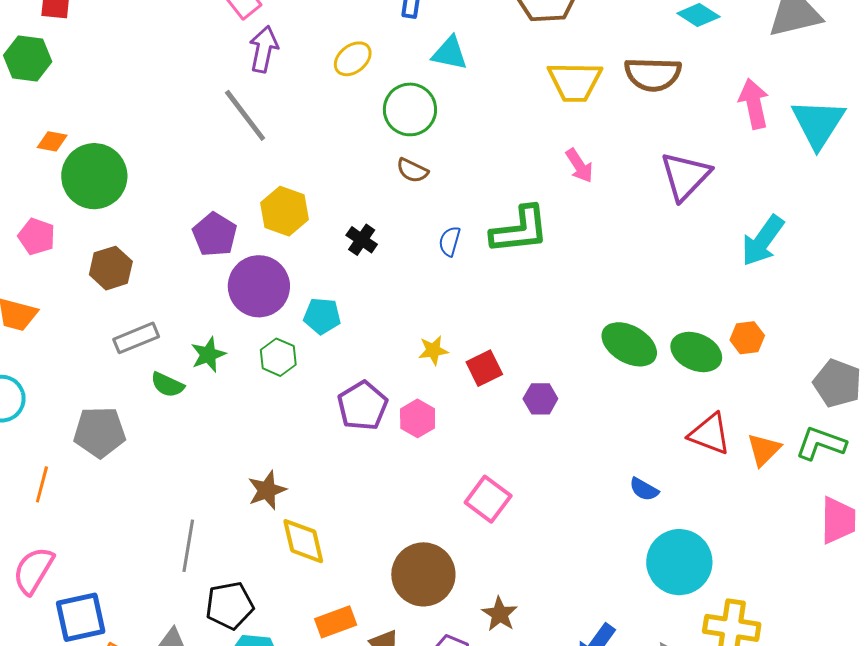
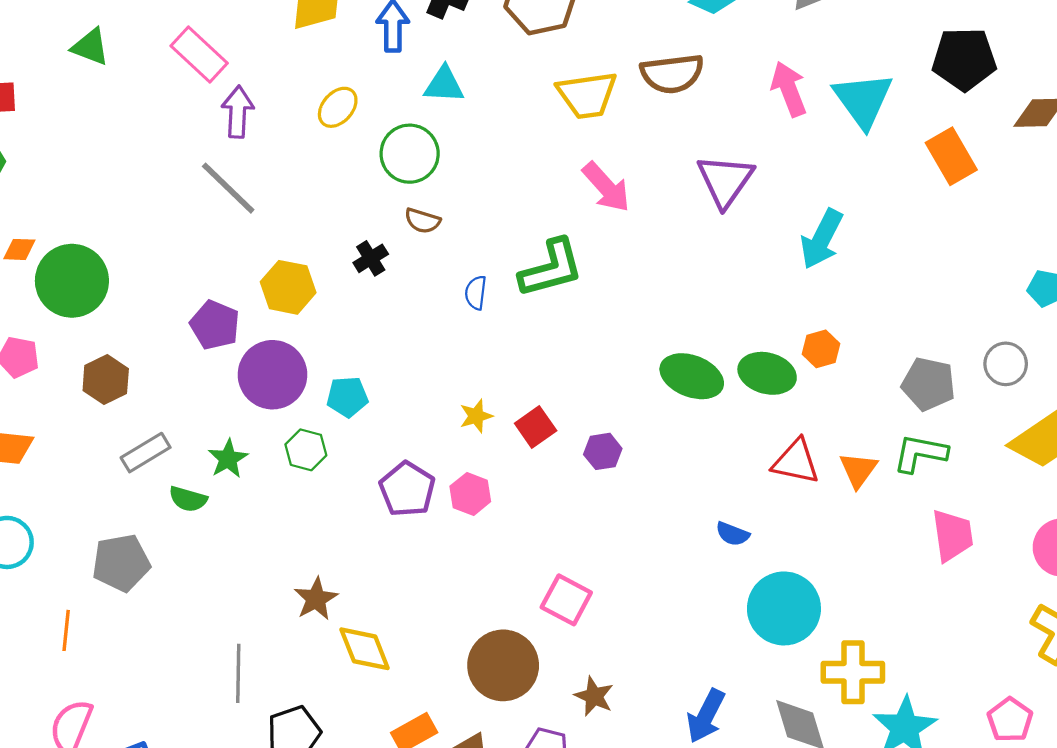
pink arrow: (579, 166) -> (606, 187), size x1.4
black cross: (362, 240) -> (371, 258), moved, turned 32
pink square: (488, 499) -> (566, 600), moved

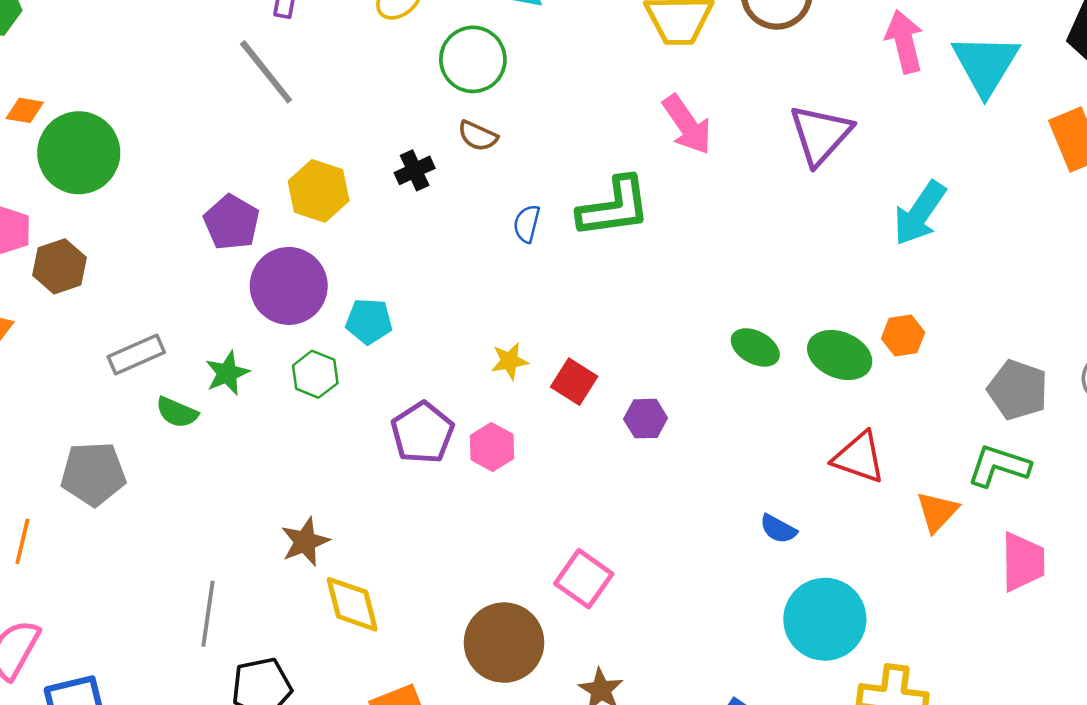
green ellipse: (692, 376) -> (755, 347), size x0.7
brown hexagon: (106, 380) -> (60, 266), moved
red square: (536, 427) -> (574, 382), turned -30
orange triangle: (858, 470) -> (937, 512), moved

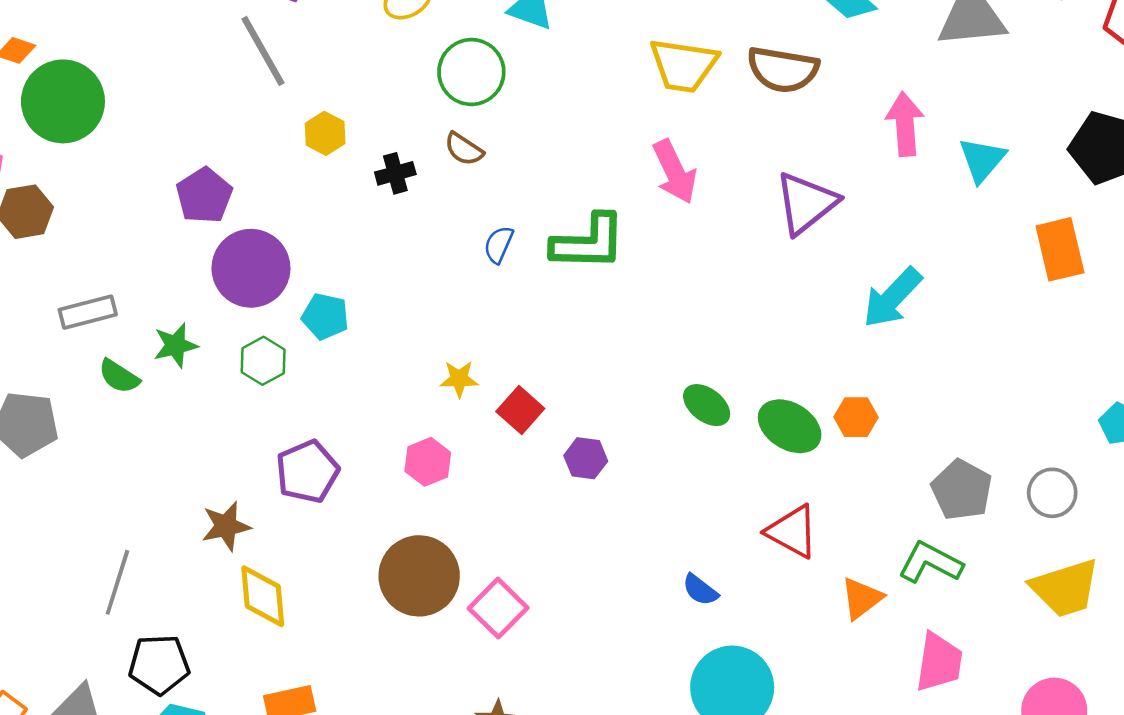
cyan triangle: (986, 64) -> (982, 160), size x0.7
yellow hexagon: (319, 191) -> (325, 133), moved, size x0.7
purple pentagon: (422, 433) -> (307, 472), moved
brown circle: (504, 643) -> (419, 576), moved

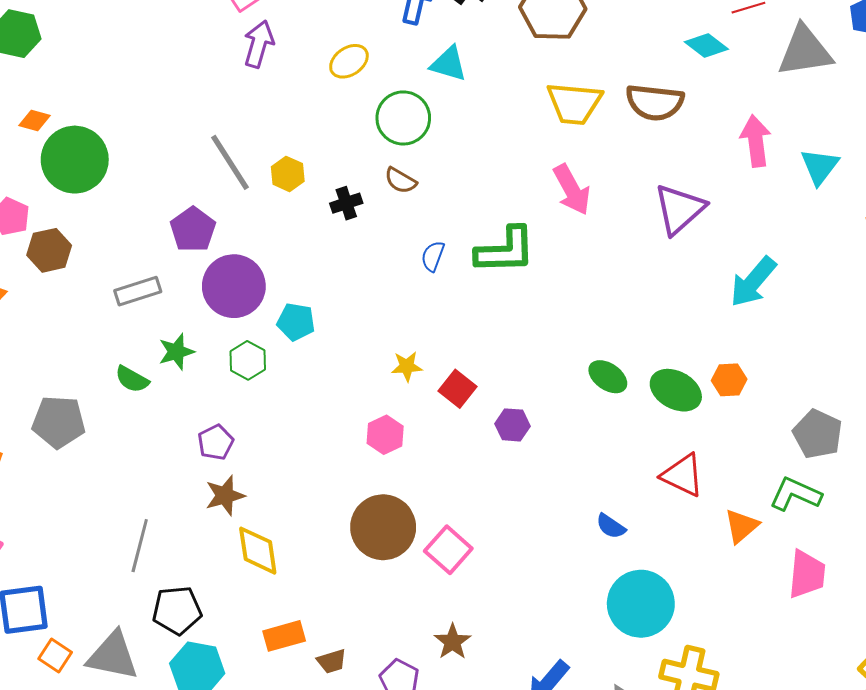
gray line: (263, 51) -> (230, 162), moved
gray rectangle: (88, 312) -> (138, 291), moved
purple pentagon: (307, 472) -> (216, 442), moved, size x0.7

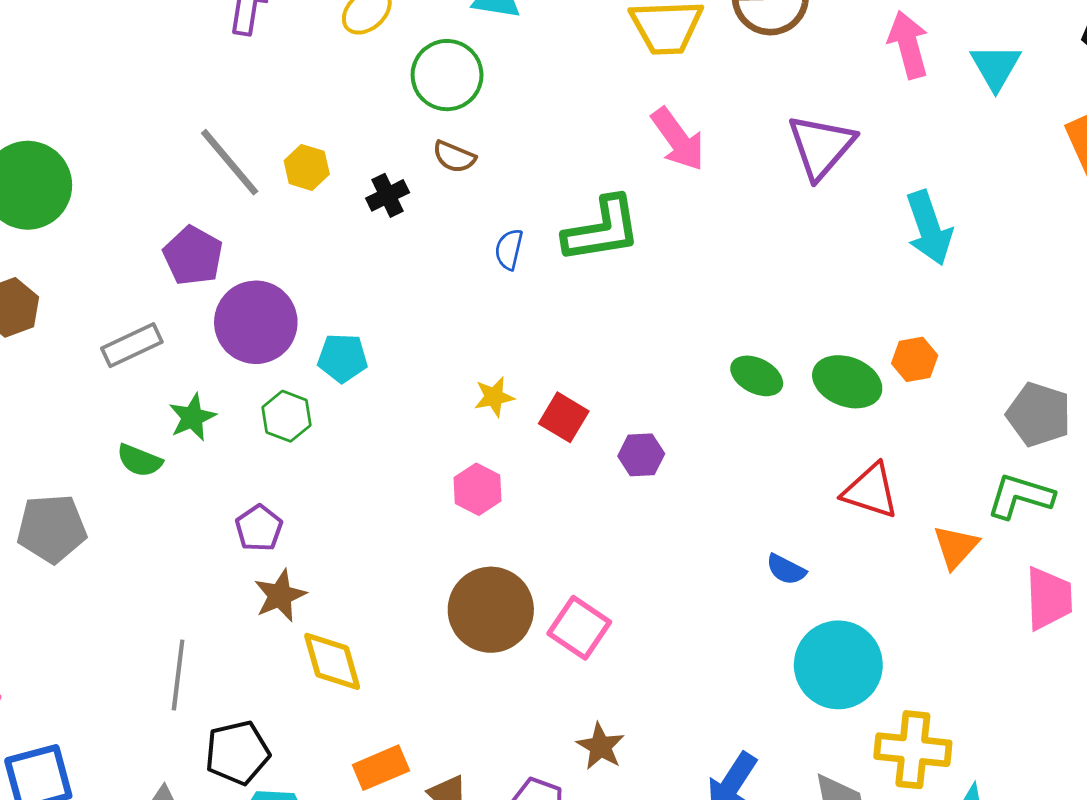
cyan arrow: (753, 282) -> (929, 228), turned -52

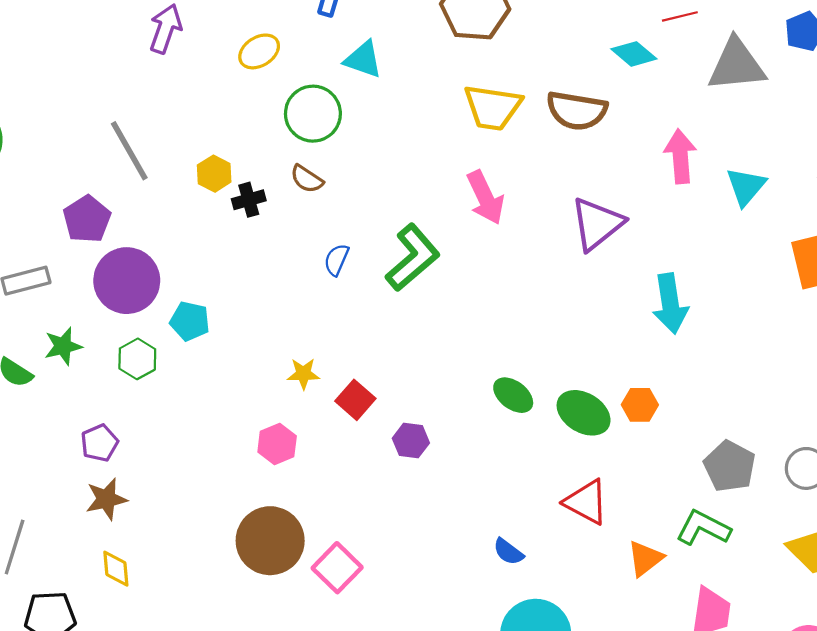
yellow hexagon: (307, 167) -> (214, 174), moved
green L-shape: (602, 230) -> (413, 258), turned -42
yellow diamond: (332, 661) -> (116, 569), moved, size x0.7

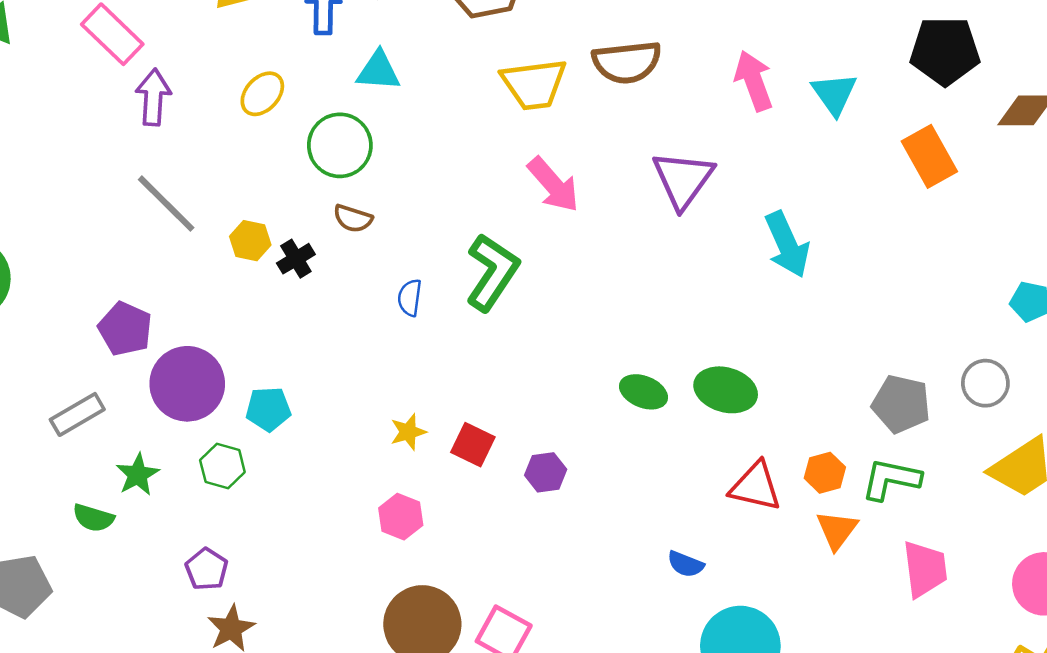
gray line: (129, 151) -> (166, 204), moved
orange hexagon: (640, 405) -> (825, 473), moved

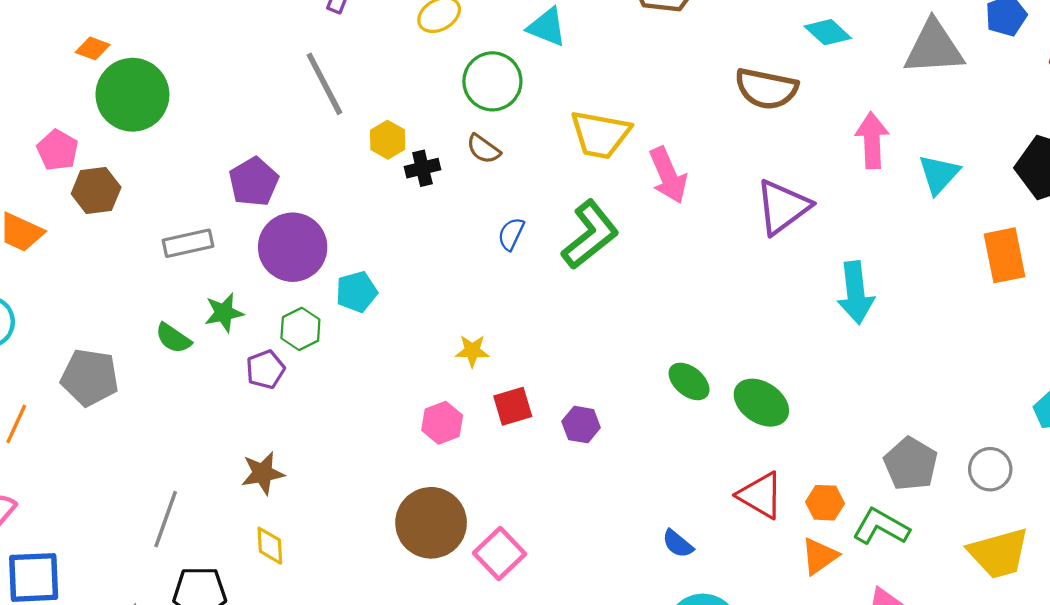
yellow trapezoid: (534, 84) -> (600, 134), moved
cyan pentagon: (268, 409) -> (356, 292), turned -30
red square: (473, 445) -> (513, 406), moved, turned 30
purple pentagon: (207, 569) -> (265, 369), moved

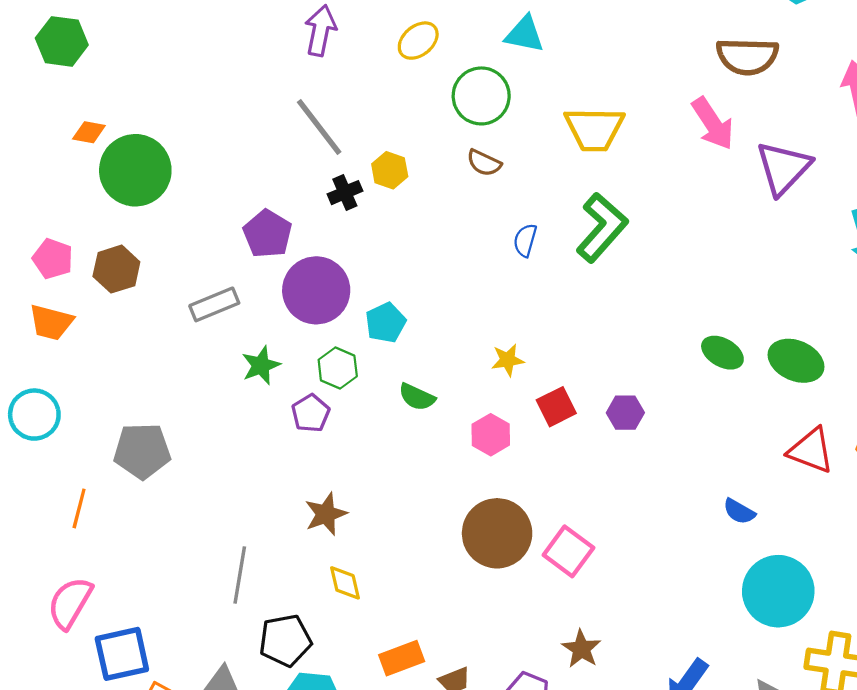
pink pentagon: (58, 150) -> (53, 259), moved
black cross: (422, 168) -> (345, 193), moved
pink arrow: (668, 175) -> (713, 124), moved
green semicircle: (173, 338) -> (417, 397), moved

